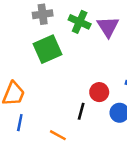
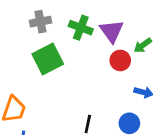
red circle: (99, 92) -> (120, 60), moved

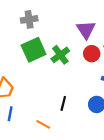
green cross: (81, 28) -> (60, 55), moved, turned 30

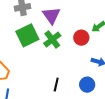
purple triangle: (86, 30) -> (51, 15), moved

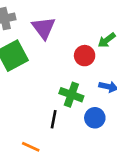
green cross: (52, 39) -> (71, 95), moved, turned -30

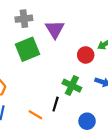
blue circle: (95, 118) -> (87, 121), moved
orange line: (31, 147) -> (35, 115), moved

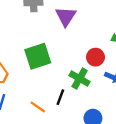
green square: (28, 49) -> (38, 56), moved
red circle: (86, 55) -> (95, 57), moved

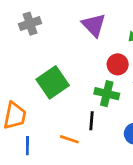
purple triangle: (66, 16) -> (94, 25), moved

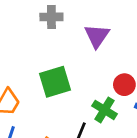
purple triangle: (94, 25) -> (97, 36), moved

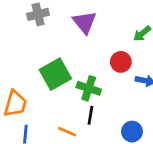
green cross: (105, 110) -> (89, 88), moved

